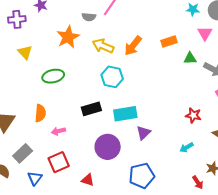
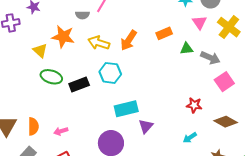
orange star: (68, 37) -> (63, 37), turned -30
yellow triangle: (25, 52) -> (40, 51), moved
green ellipse: (53, 76) -> (51, 77), turned 35
black rectangle: (91, 109) -> (79, 85), moved
orange semicircle: (40, 113) -> (33, 126), moved

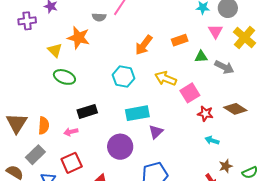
yellow arrow: (99, 43) -> (166, 79), moved
pink square: (224, 82) -> (190, 93), moved
black rectangle: (79, 85) -> (87, 111), moved
brown diamond: (226, 122) -> (235, 109), moved
cyan arrow: (190, 138) -> (212, 140), moved, turned 48

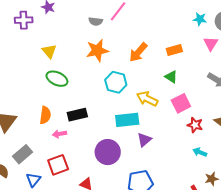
orange star: (79, 38) -> (97, 50), moved, turned -30
green triangle: (201, 57) -> (171, 77), moved, turned 32
yellow arrow: (166, 79) -> (147, 99), moved
orange semicircle: (44, 126) -> (45, 115), moved

